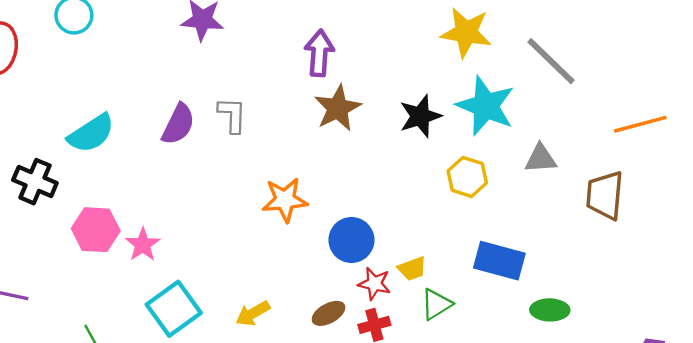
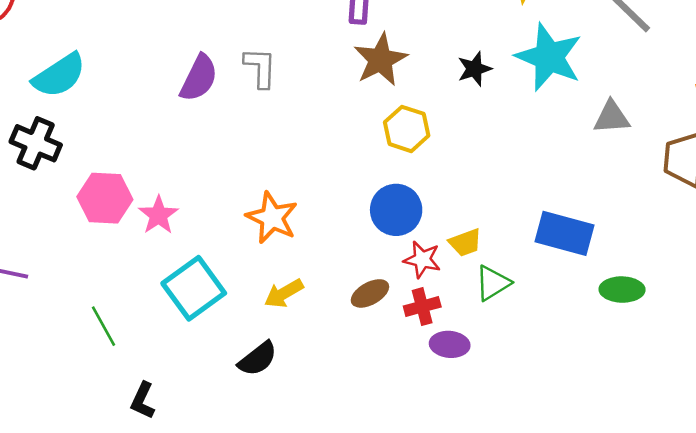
black star: (420, 116) -> (474, 69), size x0.7
cyan semicircle: (91, 133) -> (59, 75), moved
yellow hexagon: (467, 177) -> (407, 129), moved
orange star: (285, 200) -> (272, 218), moved, turned 30

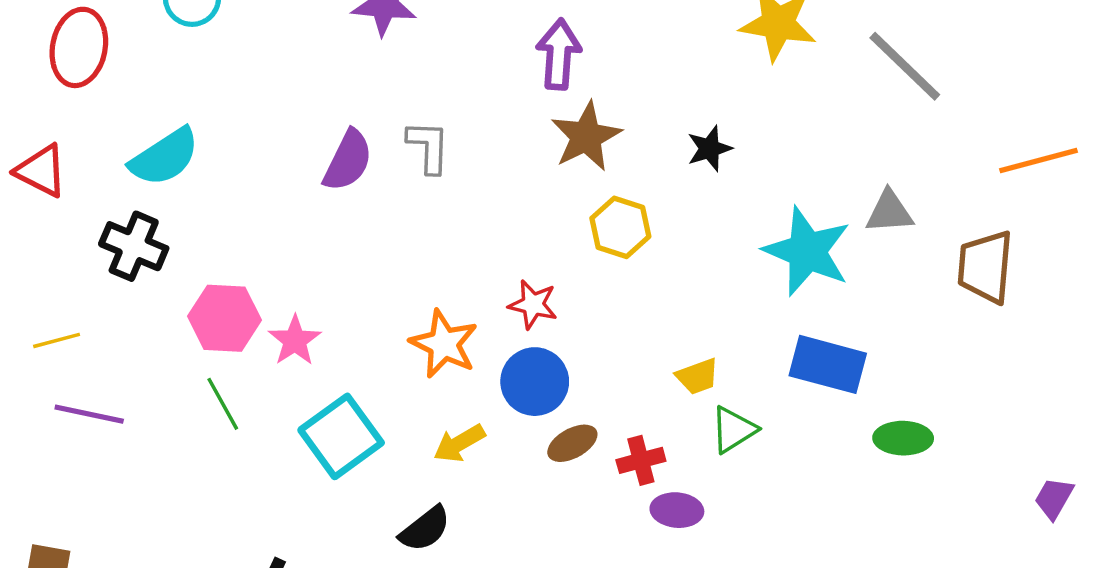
cyan star: (549, 57) -> (807, 251), moved
blue circle: (396, 210) -> (535, 382), moved
red star: (422, 260) -> (533, 304), moved
green line: (104, 326) -> (223, 404), moved

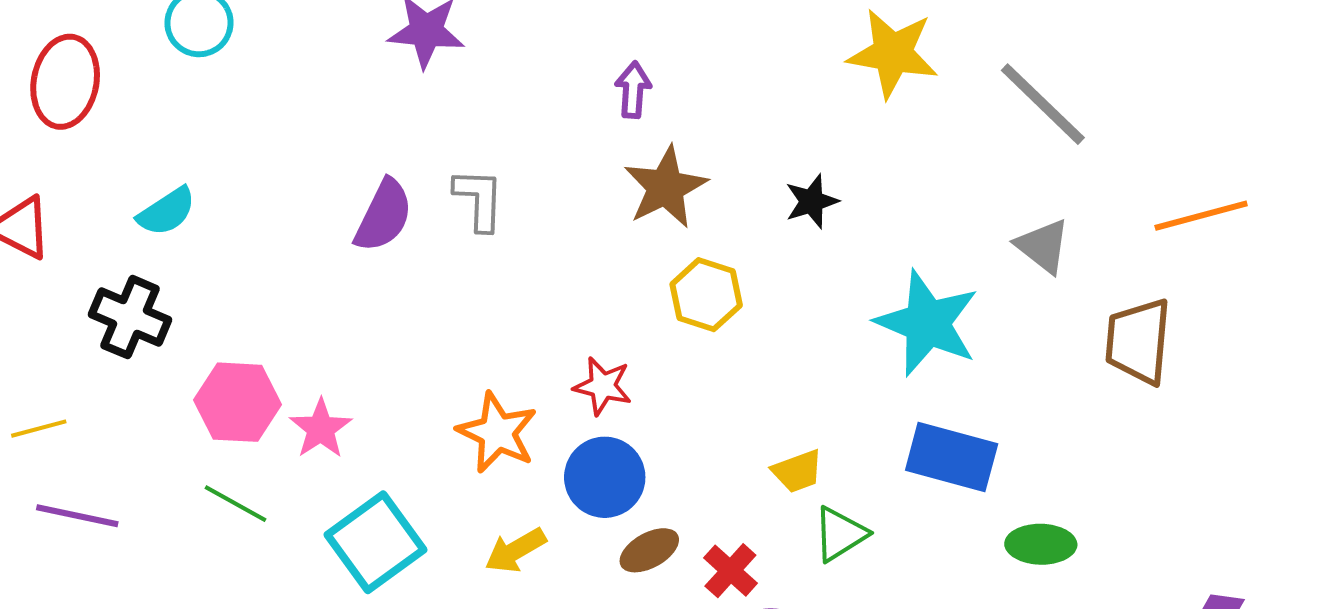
purple arrow: (559, 54) -> (633, 90), size x0.7
cyan semicircle: (165, 157) -> (167, 212), size x0.7
gray triangle: (889, 212) -> (1043, 246), moved, turned 42
green line: (223, 404) -> (236, 504), turned -32
red cross: (641, 460) -> (730, 571), turned -33

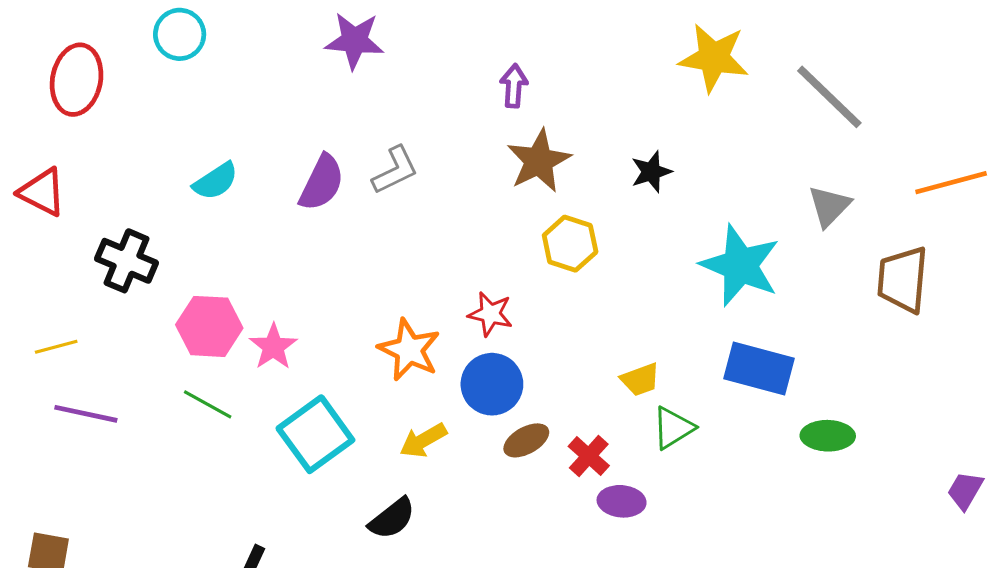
gray L-shape: (479, 199) -> (395, 170), turned 62
cyan semicircle: (167, 212) -> (216, 181), moved
gray triangle: (1043, 246) -> (829, 206), turned 36

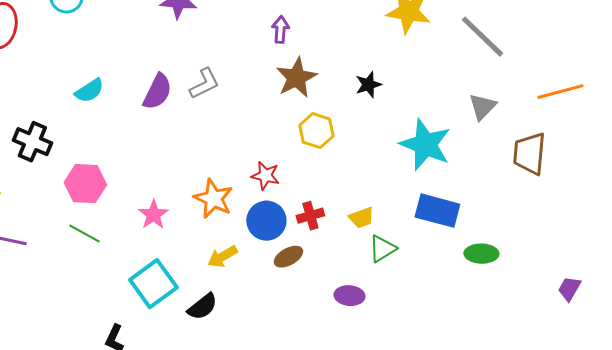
pink star: (273, 347) -> (153, 215), moved
cyan square: (315, 434) -> (153, 284), moved
red cross: (589, 456) -> (310, 216), moved, turned 32

